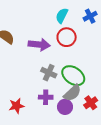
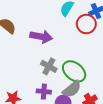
red circle: (67, 37) -> (86, 24), moved

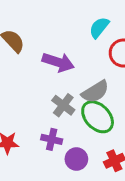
gray semicircle: (72, 89) -> (95, 92), moved

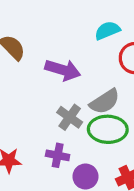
cyan semicircle: (99, 28) -> (107, 30), turned 30
green ellipse: (98, 117) -> (108, 129), turned -44

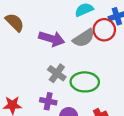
gray semicircle: (105, 102) -> (84, 38), moved

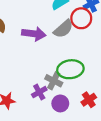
gray cross: (57, 73) -> (54, 81), moved
purple cross: (48, 101) -> (39, 92), turned -32

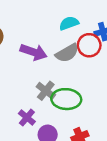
gray cross: (54, 81) -> (46, 91), moved
purple cross: (39, 92) -> (27, 118), turned -32

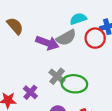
gray semicircle: (67, 53) -> (66, 38), moved
purple cross: (27, 118) -> (30, 92), moved

